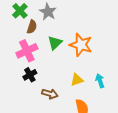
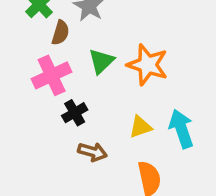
black cross: (30, 75) -> (75, 113), moved
cyan arrow: (100, 81) -> (181, 129), size x1.5

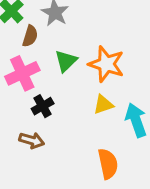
yellow triangle: (140, 127) -> (103, 105), moved
brown arrow: (92, 152) -> (32, 140), moved

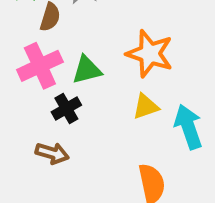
green triangle: (66, 61) -> (87, 70), moved, turned 30

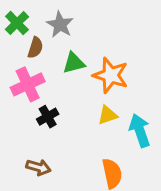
green triangle: (87, 70) -> (74, 63), moved
brown arrow: (52, 153) -> (38, 167), moved

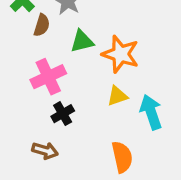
pink cross: (28, 84) -> (48, 77), moved
black cross: (48, 117) -> (63, 114), moved

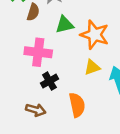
pink cross: (48, 77) -> (38, 52), turned 32
orange semicircle: (122, 157) -> (77, 105), moved

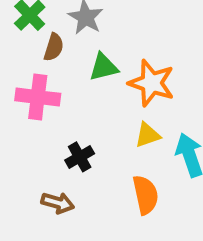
pink cross: (38, 52) -> (38, 97), moved
orange semicircle: (77, 105) -> (145, 195), moved

